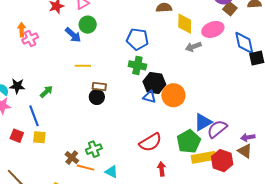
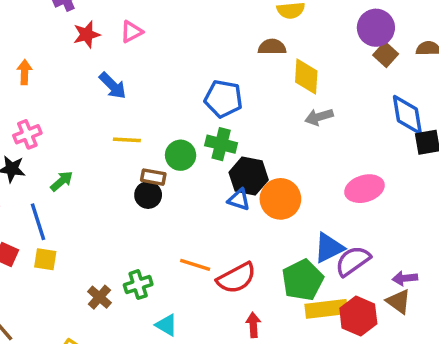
green circle: (88, 25) -> (181, 155), moved
pink ellipse: (213, 29) -> (364, 189), moved
pink cross: (30, 39) -> (27, 134), moved
orange line: (85, 168) -> (195, 265), moved

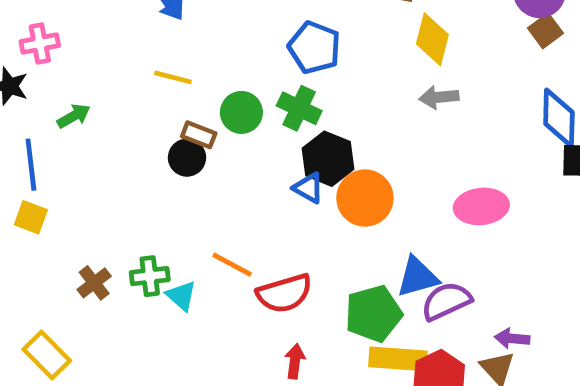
cyan triangle: (167, 325) -> (181, 296), moved

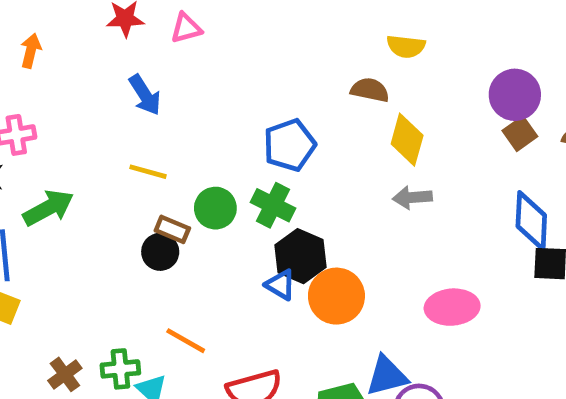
blue pentagon: (314, 47) -> (289, 145), turned 30
green arrow: (74, 116) -> (48, 208), size x1.5
orange line: (232, 265) -> (186, 341), moved

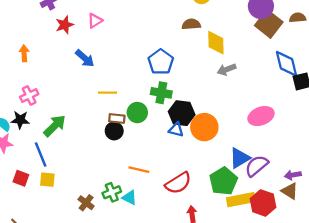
brown square: (520, 134) -> (269, 24), size x1.6
yellow line: (148, 172) -> (108, 93), moved
green circle: (215, 208) -> (137, 113), moved

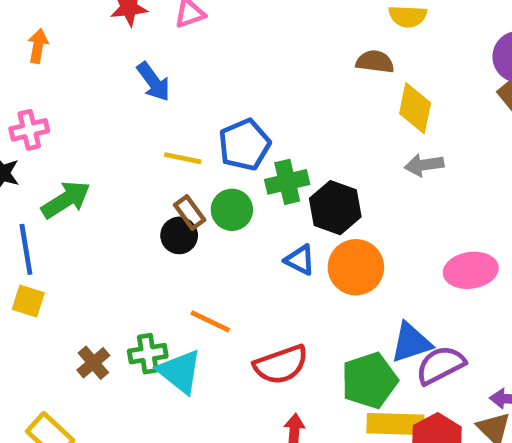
blue pentagon: (161, 62) -> (244, 145), moved
green cross: (161, 93) -> (287, 182), turned -36
black hexagon: (182, 113) -> (335, 208), moved
brown rectangle: (117, 118) -> (190, 212), turned 35
cyan triangle: (129, 198) -> (180, 372), size x1.5

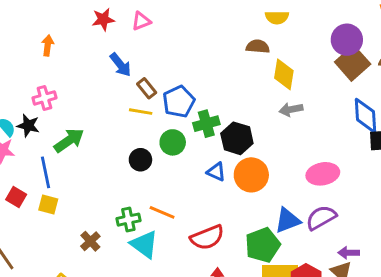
brown rectangle: (190, 212) -> (147, 88), moved
green cross: (148, 354) -> (128, 220), moved
purple semicircle: (440, 365) -> (321, 218), moved

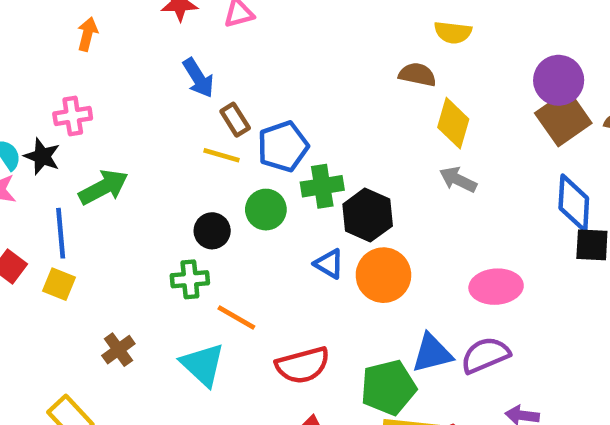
gray arrow: (291, 109) -> (458, 180), turned 30
green cross: (128, 220) -> (190, 279), moved

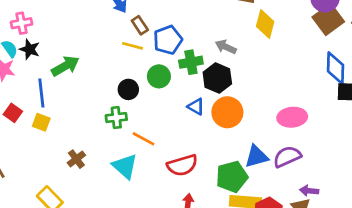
pink cross: (73, 116) -> (21, 23), moved
gray arrow: (458, 180) -> (226, 47), moved

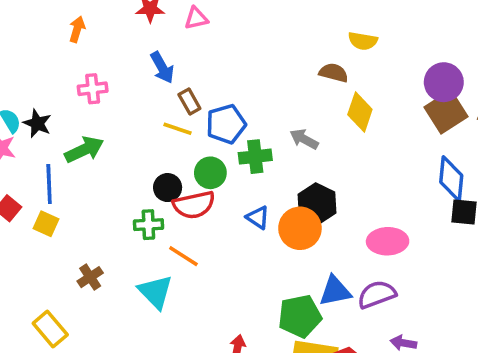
pink cross: (21, 23) -> (93, 89), moved
black hexagon: (217, 78) -> (317, 204), moved
red semicircle: (182, 165) -> (194, 205), moved

